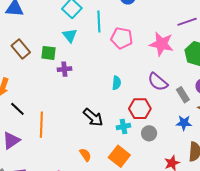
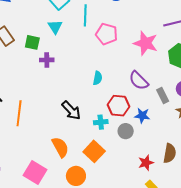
blue star: (184, 123) -> (142, 116), moved
orange semicircle: (85, 155) -> (60, 147), size x1.5

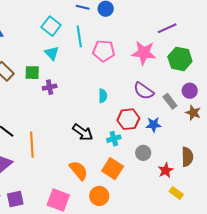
gray circle: (126, 131) -> (143, 153), moved

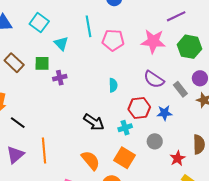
cyan square: (51, 26) -> (39, 23), moved
orange line: (32, 145) -> (44, 150), moved

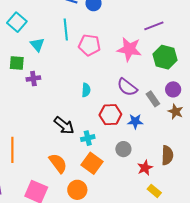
cyan cross: (125, 128) -> (88, 138), moved

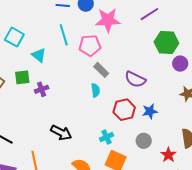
pink star: (129, 49) -> (108, 20), moved
purple circle: (173, 89) -> (180, 64), moved
gray rectangle: (153, 99) -> (101, 70), moved
black arrow: (64, 125) -> (61, 133), moved

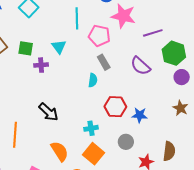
purple line: (149, 14) -> (153, 33), moved
cyan triangle: (39, 55) -> (59, 47), moved
purple semicircle: (135, 79) -> (140, 66), moved

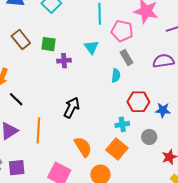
cyan triangle: (59, 47) -> (91, 47), moved
purple semicircle: (140, 66) -> (163, 61), turned 130
black arrow: (48, 112) -> (72, 108), turned -105
cyan cross: (91, 128) -> (122, 124), moved

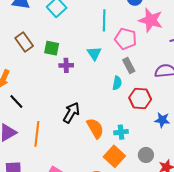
red hexagon: (138, 102) -> (140, 99), moved
gray circle: (149, 137) -> (146, 155), moved
orange semicircle: (83, 147) -> (95, 128), moved

